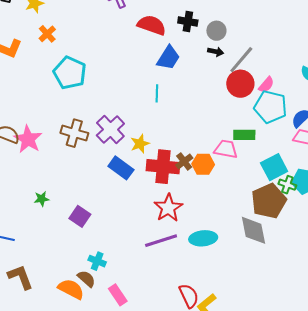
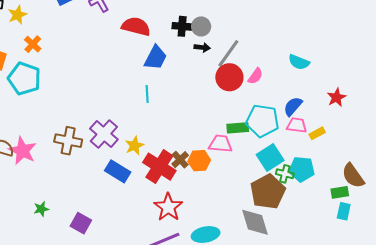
black cross: (188, 22) -> (182, 26), moved
cyan pentagon: (70, 73) -> (24, 79), moved
cyan pentagon: (270, 107) -> (262, 121), moved
red cross: (163, 167) -> (159, 167), turned 32

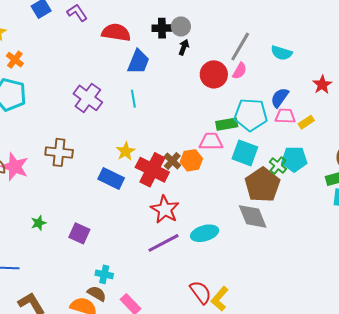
black arrow: (202, 47) -> (184, 47), turned -70
gray line: (228, 53) -> (240, 47), moved
purple cross: (104, 134) -> (88, 98), moved
cyan square: (270, 157) -> (245, 153), moved, turned -32
green cross: (285, 174) -> (278, 165), turned 30

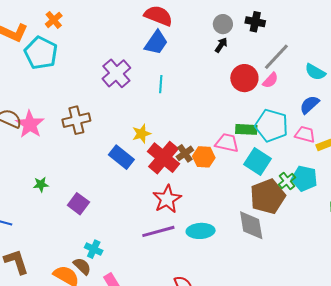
black cross: (162, 28) -> (255, 22), moved
blue trapezoid: (138, 62) -> (156, 43), moved
blue semicircle: (280, 98) -> (309, 105), moved
brown cross: (59, 152) -> (76, 120), turned -32

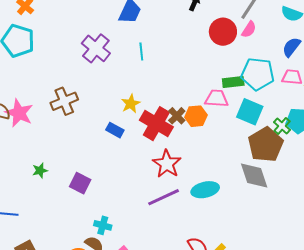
blue rectangle: (121, 157) -> (115, 130), size x0.7

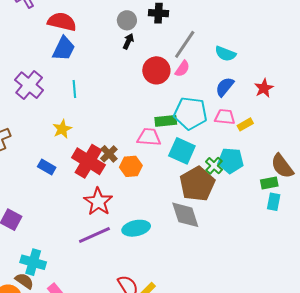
yellow star: (131, 104) -> (62, 129), moved
orange hexagon: (196, 116) -> (131, 166), moved
cyan cross: (103, 225) -> (33, 262), size x1.4

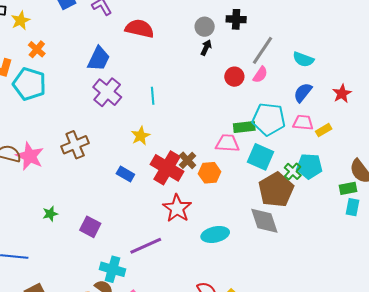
blue trapezoid: (64, 49) -> (99, 59), moved
red circle: (156, 70) -> (234, 77), size x0.7
purple line: (94, 235) -> (146, 246), moved

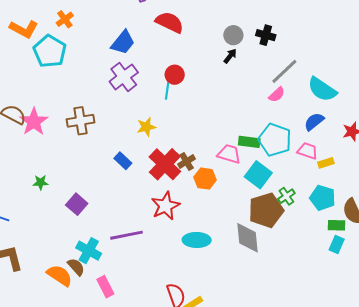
cyan semicircle: (303, 59) -> (322, 89), size x1.4
red circle: (234, 77) -> (175, 75), moved
cyan pentagon: (309, 166) -> (323, 198), moved

